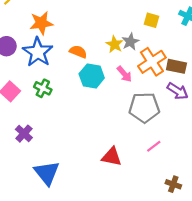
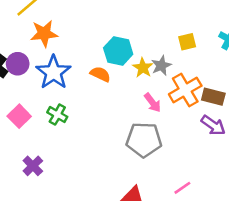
yellow square: (152, 20) -> (187, 42), turned -32
orange star: (41, 23) -> (44, 34), moved
cyan hexagon: (92, 76) -> (118, 51), moved
gray pentagon: (144, 108) -> (144, 140), moved

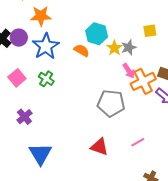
orange cross: (185, 90) -> (143, 81), moved
pink arrow: (153, 103) -> (129, 71), moved

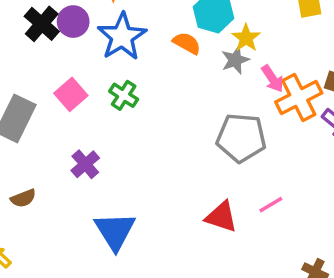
gray star: (129, 47) -> (235, 60), moved
pink line: (138, 142) -> (271, 205), moved

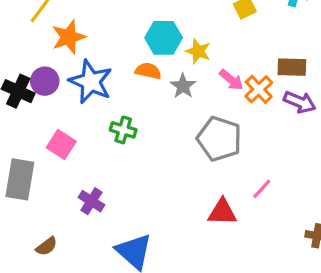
gray star: (235, 60) -> (183, 86), moved
green cross: (124, 95) -> (123, 130), moved
orange cross: (299, 97) -> (259, 89), size x0.7
gray pentagon: (241, 138) -> (219, 139), turned 30

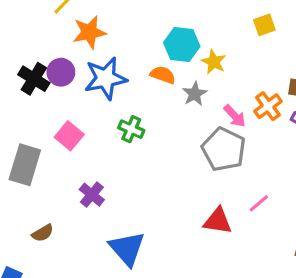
pink arrow: (231, 80) -> (235, 116), moved
blue star: (91, 82) -> (105, 78), turned 30

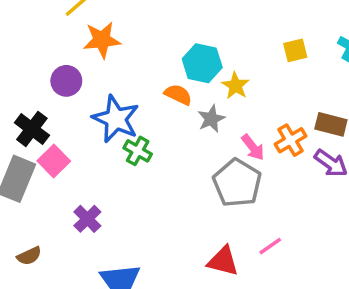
blue star: (105, 78) -> (116, 119), moved, turned 30
black cross: (34, 79) -> (32, 129), moved
pink square: (69, 136) -> (54, 161), moved

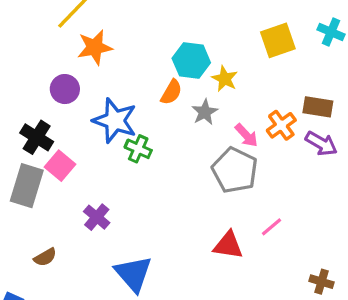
yellow square: (295, 50) -> (278, 40), size x1.5
orange semicircle: (178, 95) -> (171, 92), turned 100

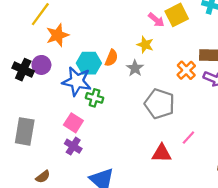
cyan hexagon: (191, 61) -> (89, 63), moved
pink arrow: (246, 135) -> (156, 20), moved
black cross: (37, 137) -> (23, 70), moved
pink square: (60, 166) -> (73, 123), moved

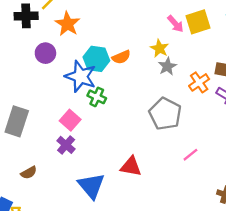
orange star: (57, 35) -> (67, 24), turned -30
orange semicircle: (111, 58) -> (121, 57), turned 35
gray star: (135, 68) -> (167, 66), moved
black cross: (23, 70) -> (26, 16), moved, turned -35
red triangle: (162, 153) -> (131, 166), moved

